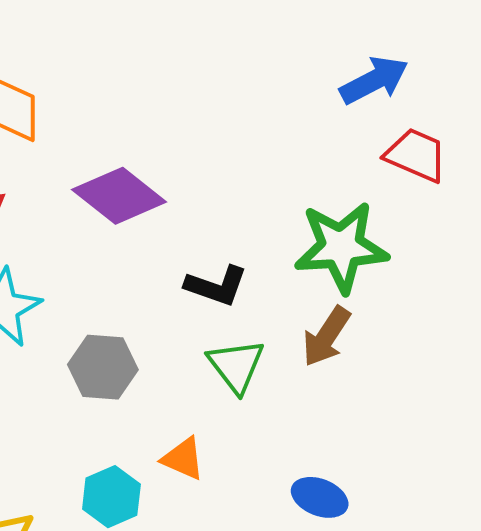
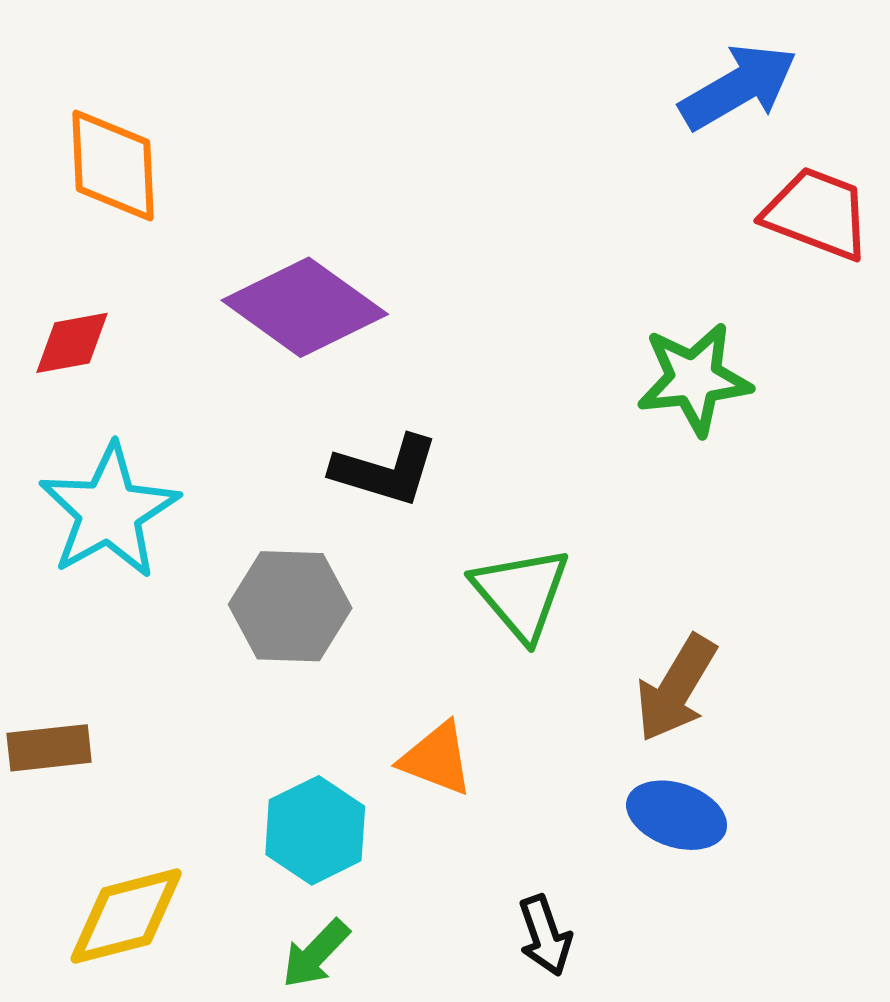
green star: (341, 247) -> (694, 379), size x0.7
black L-shape: (216, 286) -> (385, 470), moved
brown arrow: (326, 337) -> (676, 688), moved

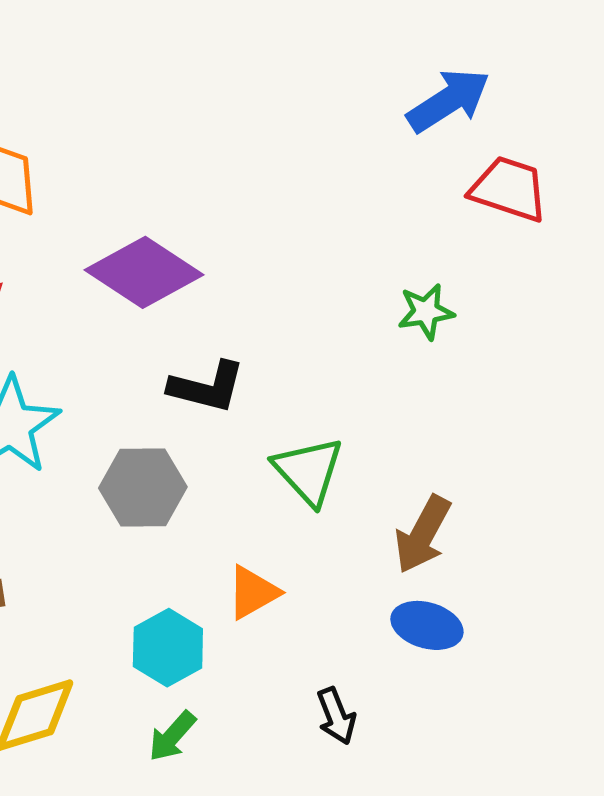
green star: (694, 379) -> (426, 312), size x0.7
orange triangle: (437, 759) -> (253, 592), turned -48

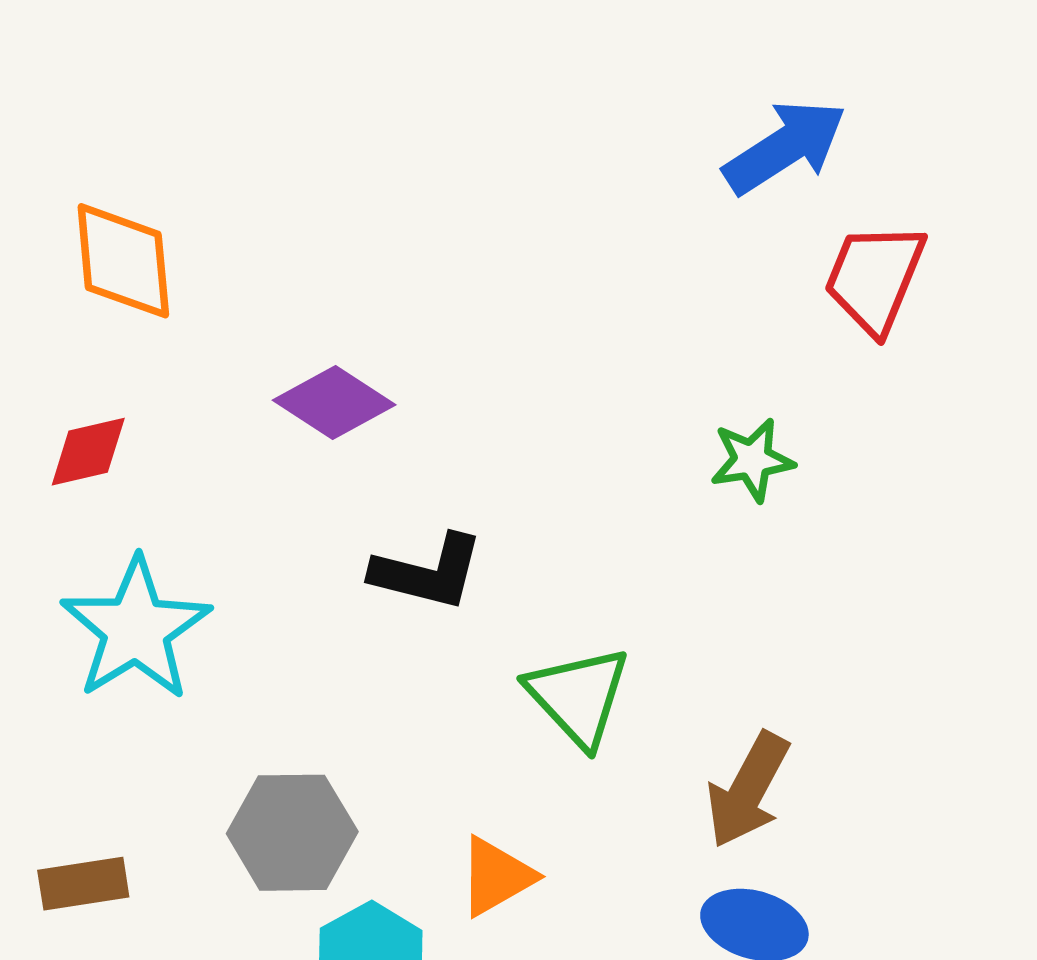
red trapezoid: (509, 189) -> (875, 278), turned -86
purple diamond: (144, 272) -> (334, 403), size x0.7
gray hexagon: (143, 488) -> (292, 833), moved

